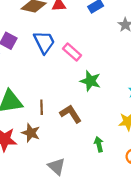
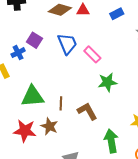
green star: (90, 81) -> (107, 82), turned -30
green arrow: (99, 144) -> (111, 141), size x1.6

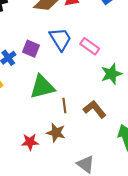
purple square: (34, 40) -> (31, 49), moved
green triangle: (33, 96) -> (42, 87), moved
red star: (25, 131) -> (30, 142), size x0.7

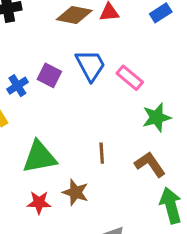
green triangle: (42, 87) -> (39, 157), moved
brown line: (64, 105) -> (102, 153), moved
brown L-shape: (95, 109) -> (150, 164), moved

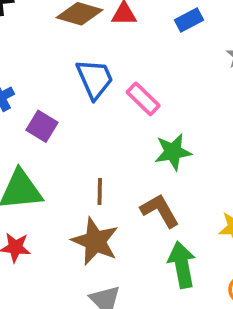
purple square: (49, 75) -> (42, 126), moved
brown star: (75, 192) -> (95, 241), moved, size x1.4

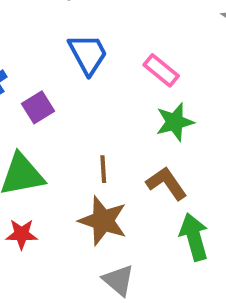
pink rectangle: (143, 99) -> (161, 70), moved
purple square: (42, 126) -> (38, 107), turned 32

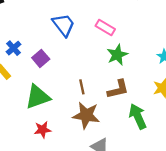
brown L-shape: (167, 183) -> (118, 89), turned 120

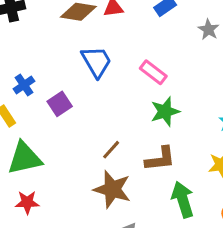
brown line: (82, 87) -> (111, 150), turned 48
green triangle: (38, 97) -> (24, 158), moved
red star: (43, 130) -> (27, 202), moved

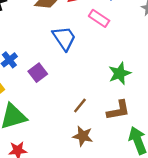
pink rectangle: (153, 72) -> (99, 18), moved
brown star: (112, 189) -> (83, 136), size x0.7

